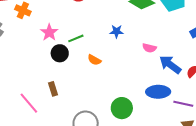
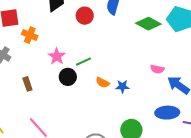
blue star: (117, 31) -> (122, 86), moved
brown rectangle: (53, 89) -> (27, 84), moved

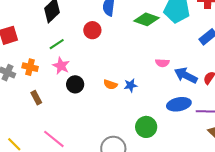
red circle: (85, 16) -> (92, 30), moved
orange cross: (30, 35) -> (30, 67), moved
green line: (84, 62) -> (57, 44), moved

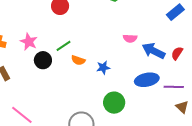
green line: (57, 44) -> (63, 46), moved
blue star: (131, 85) -> (103, 68), moved

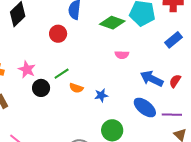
pink semicircle: (130, 38) -> (122, 55), moved
blue ellipse: (147, 80) -> (145, 108), turned 50

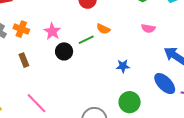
orange semicircle: (76, 88) -> (103, 29), moved

